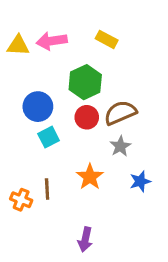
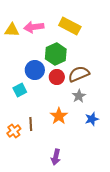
yellow rectangle: (107, 39) -> (70, 26), size x1.5
blue circle: (38, 107) -> (35, 70), moved
cyan square: (49, 137) -> (20, 90), moved
orange cross: (21, 200) -> (14, 131), turned 32

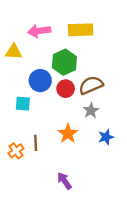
yellow rectangle: (70, 26) -> (81, 30), turned -30
yellow triangle: (12, 30) -> (14, 52), moved
cyan square: (20, 90) -> (23, 104), turned 32
purple arrow: (56, 157) -> (64, 181), turned 133

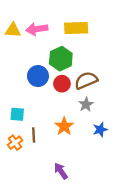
yellow triangle: (14, 52) -> (13, 30), moved
cyan square: (23, 104) -> (17, 114), moved

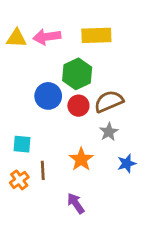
purple arrow: (61, 171) -> (76, 203), moved

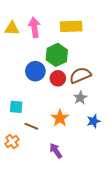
pink arrow: (47, 37) -> (34, 27), turned 90
brown line: (43, 170) -> (31, 126), turned -64
orange cross: (19, 180) -> (12, 142), moved

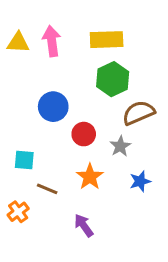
green hexagon: (57, 55) -> (113, 79), moved
brown semicircle: (80, 75) -> (139, 113), moved
red circle: (58, 78) -> (84, 134), moved

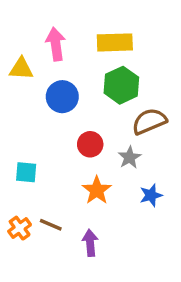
yellow triangle: (18, 43) -> (21, 69), moved
blue circle: (53, 107) -> (62, 97), moved
brown line: (47, 189) -> (51, 225), moved
purple arrow: (84, 225) -> (90, 243), turned 30

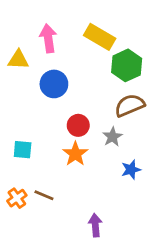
yellow rectangle: (115, 42) -> (100, 37), turned 32
green hexagon: (121, 85) -> (127, 65), moved
orange star: (97, 190) -> (75, 154), moved
purple arrow: (90, 243) -> (95, 225), moved

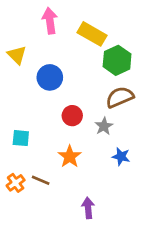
pink arrow: (48, 38) -> (50, 21), moved
yellow triangle: (18, 60) -> (17, 55), turned 42
orange star: (75, 154) -> (70, 157), moved
blue star: (131, 170) -> (121, 157), turned 30

